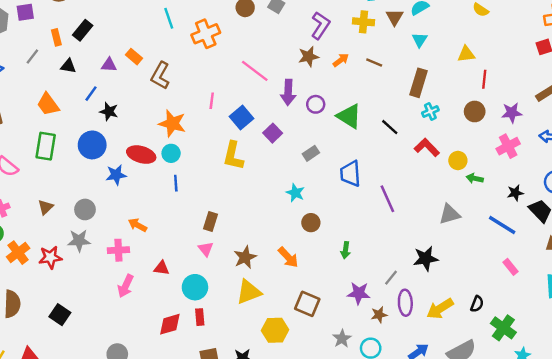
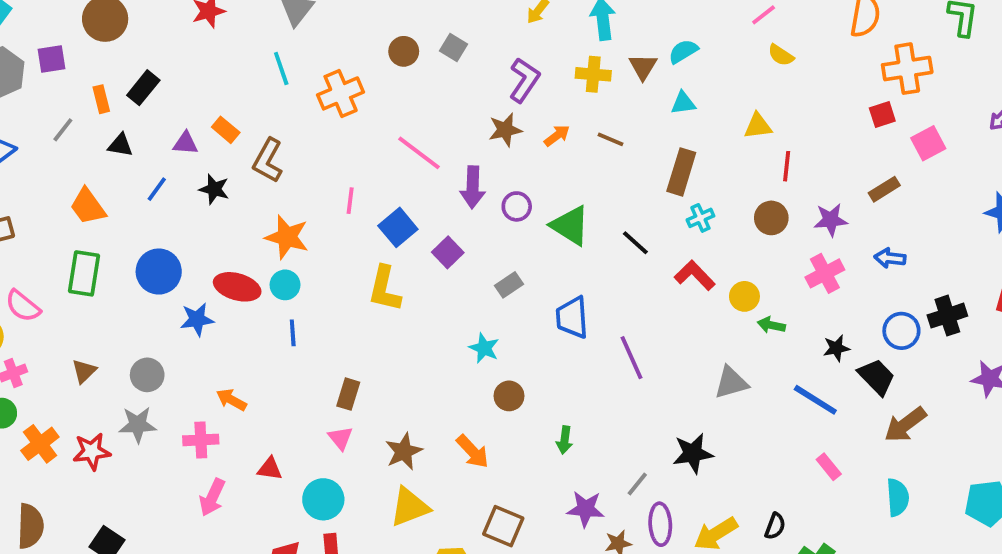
cyan triangle: (420, 40) -> (683, 103), turned 49
black star: (109, 111) -> (214, 189), moved

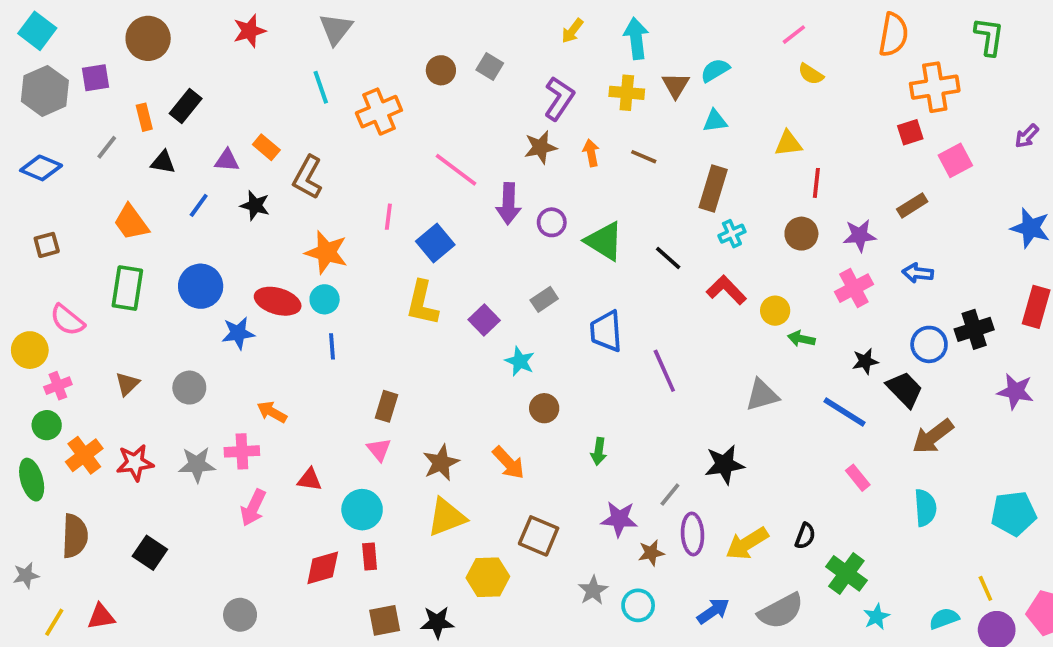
orange arrow: (557, 136) -> (591, 153), turned -64
purple square: (448, 252) -> (484, 320), moved
gray star: (138, 425) -> (197, 465), moved

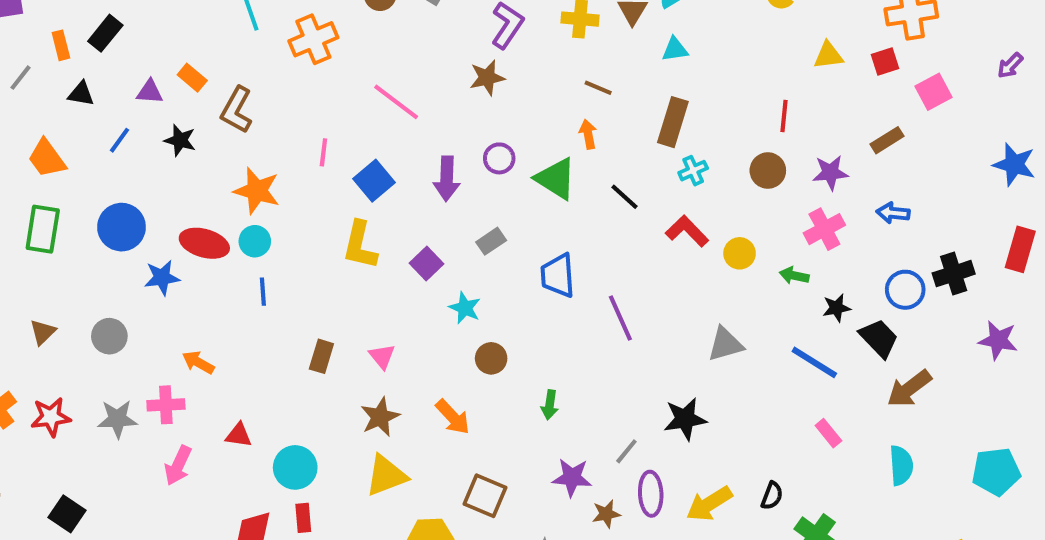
yellow triangle: (788, 144) -> (828, 55), moved
orange arrow: (591, 153) -> (588, 134), moved
purple arrow: (509, 204) -> (447, 179), moved
green arrow: (801, 339) -> (794, 276), moved
pink triangle: (379, 450) -> (382, 356), moved

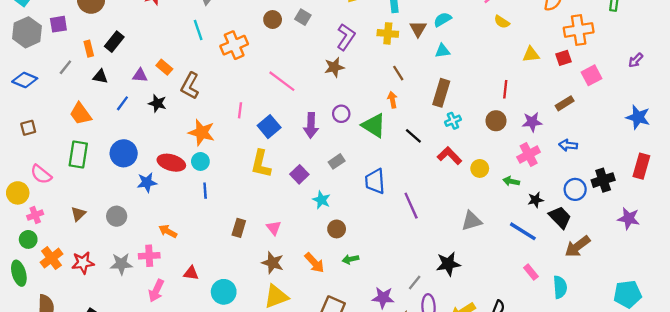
brown line: (598, 88) -> (398, 73), turned 35
green arrow: (550, 405) -> (351, 259), moved, turned 70
brown star: (380, 417) -> (273, 263), turned -30
cyan semicircle: (901, 465) -> (560, 287), moved

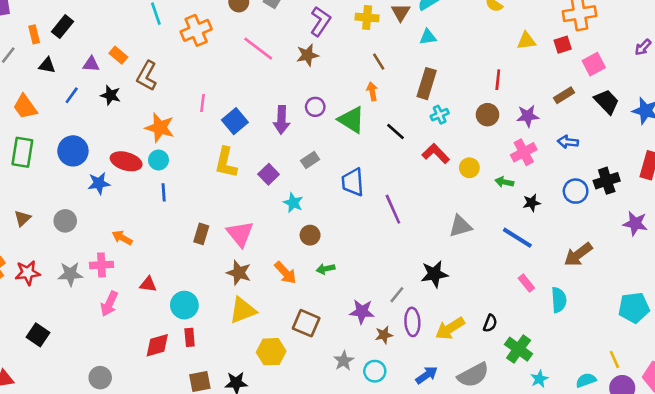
pink line: (282, 81) -> (258, 49), moved
black trapezoid: (560, 217) -> (607, 102), moved
pink triangle: (274, 228) -> (240, 234), size x1.6

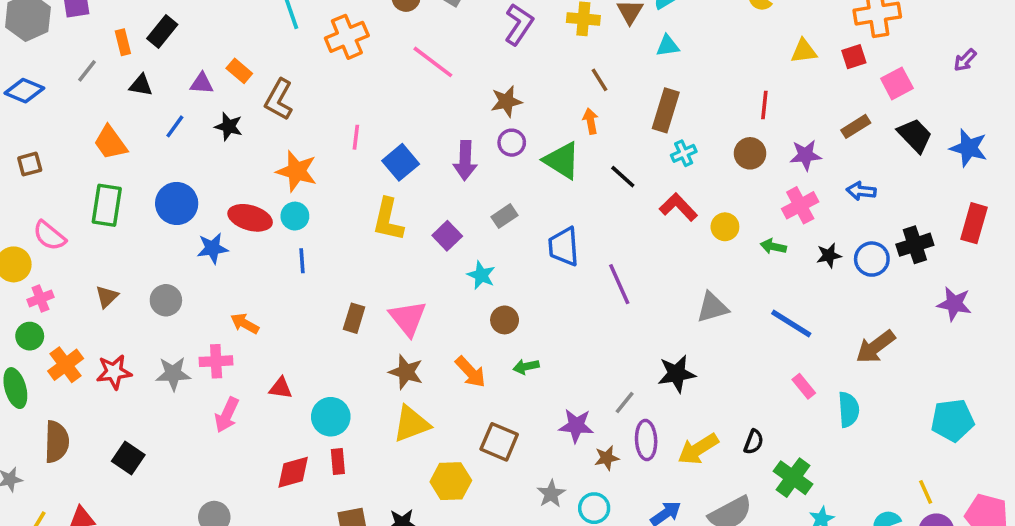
brown star: (307, 55) -> (506, 101), moved
black star: (532, 203) -> (829, 255), moved

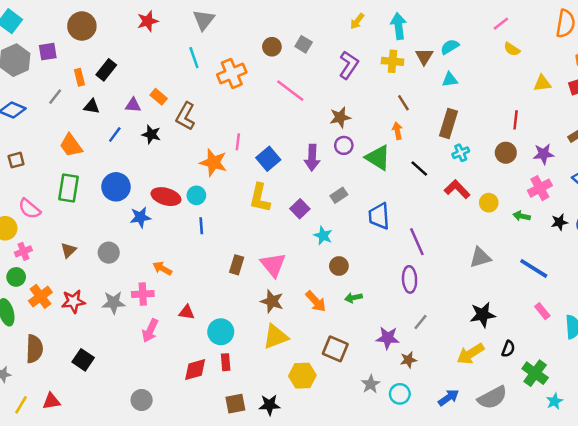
orange star: (297, 171) -> (213, 162), moved
black star: (677, 374) -> (483, 315), moved
purple ellipse: (646, 440) -> (410, 279), moved

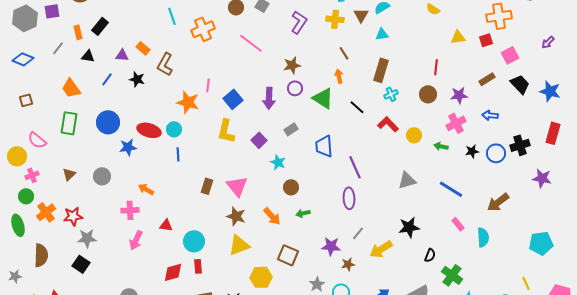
gray star: (114, 303) -> (87, 238), moved
yellow arrow: (470, 354) -> (381, 249), moved

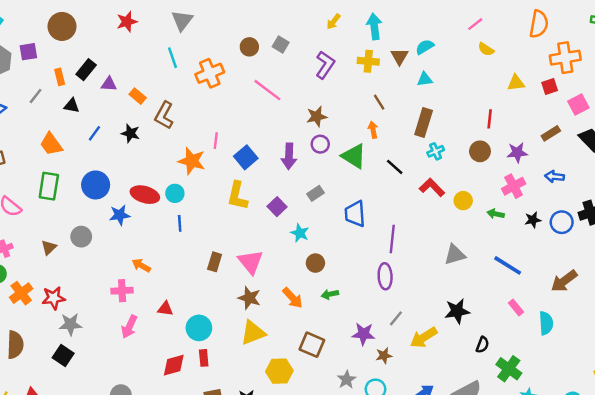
purple triangle: (122, 55) -> (109, 84), moved
purple line: (355, 167) -> (392, 239), turned 30
gray circle: (102, 176) -> (81, 237), moved

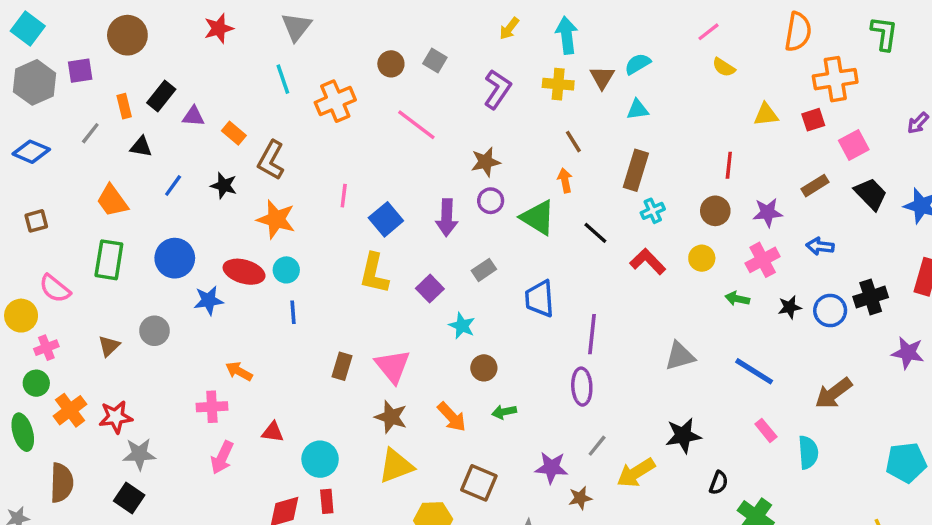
orange star: (192, 161) -> (276, 219), moved
yellow circle: (463, 201) -> (702, 258), moved

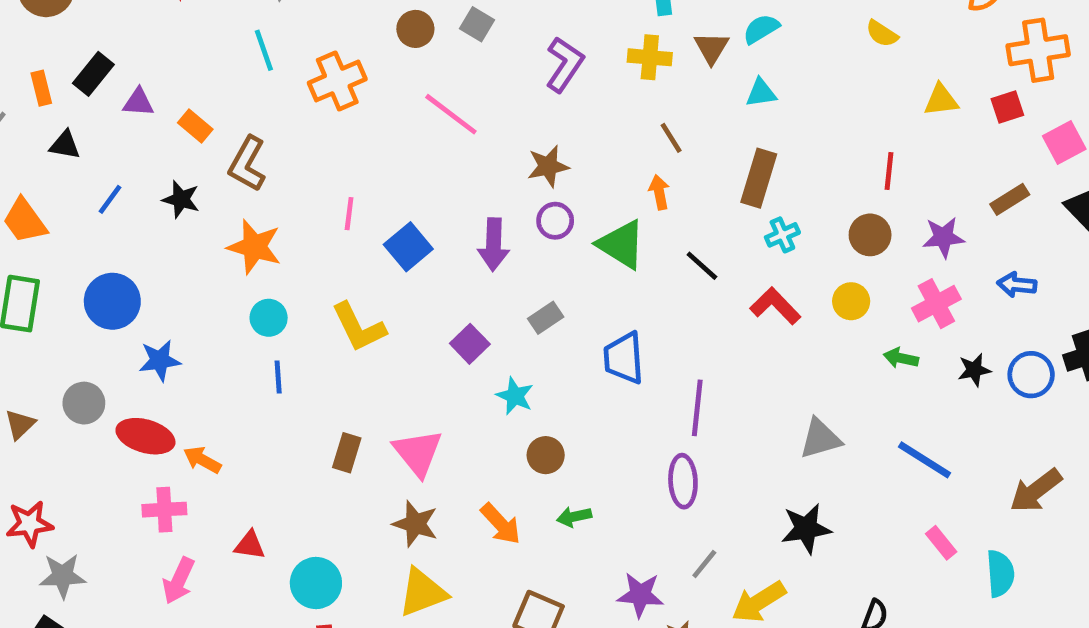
red ellipse: (244, 272) -> (145, 436), moved
yellow L-shape: (374, 273) -> (359, 327), moved, turned -39
black star: (683, 435) -> (806, 529), moved

